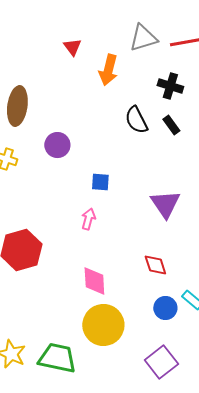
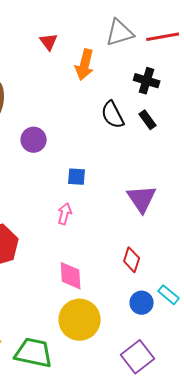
red diamond: (155, 265) -> (132, 260), turned 35

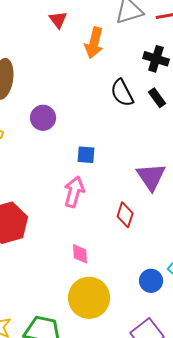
pink arrow: (65, 214) -> (74, 192), size x1.4
red diamond: (132, 260) -> (125, 215), moved
pink diamond: (71, 276) -> (80, 254), size x0.7

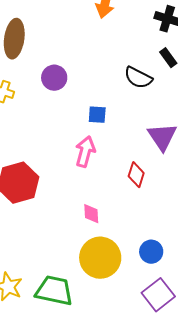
black semicircle: (122, 93) -> (138, 78), moved, turned -36
blue circle: (151, 281) -> (151, 252), moved

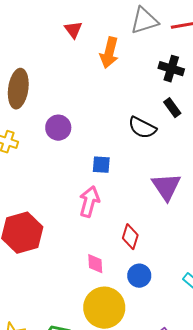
red diamond: (136, 175) -> (130, 237), moved
blue circle: (151, 252) -> (139, 276), moved

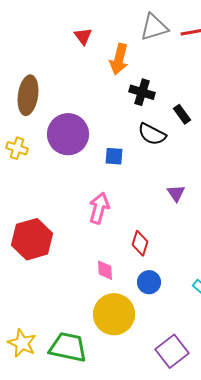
black cross: (171, 69) -> (142, 92), moved
purple circle: (58, 128) -> (68, 134), size x1.6
blue square: (101, 165) -> (114, 156), moved
purple triangle: (166, 187) -> (176, 193), size x0.6

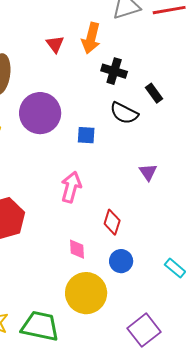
red triangle: (83, 36) -> (55, 44), moved

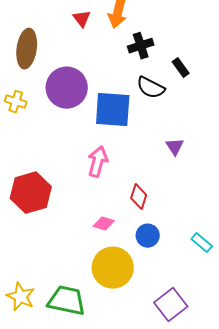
black cross: (114, 71) -> (141, 46), turned -35
blue square: (86, 135) -> (113, 110), size x2.0
pink diamond: (77, 249) -> (104, 224), turned -70

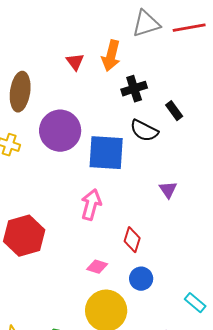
cyan rectangle: (202, 243) -> (195, 303), moved

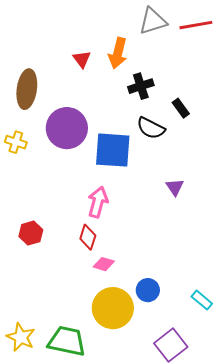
red hexagon: (24, 236) -> (31, 233), size x0.6
red diamond: (132, 240) -> (88, 237), moved
blue circle: (141, 279) -> (148, 290), moved

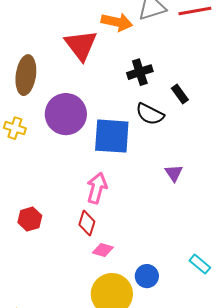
orange arrow: (118, 53) -> (117, 22), moved, turned -92
red triangle: (82, 59) -> (81, 45), size x1.8
cyan rectangle: (202, 300) -> (200, 264), moved

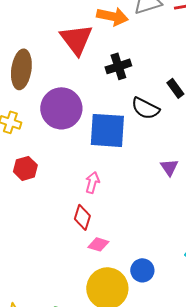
black cross: (140, 72) -> (118, 66), moved
pink arrow: (97, 188) -> (92, 182), size x0.7
red hexagon: (30, 219) -> (25, 168), moved

